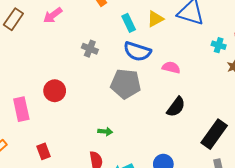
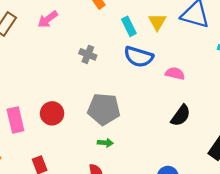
yellow triangle: (155, 19) -> (157, 22), turned -30
gray pentagon: (126, 84) -> (104, 109), moved
red circle: (55, 91) -> (52, 113), moved

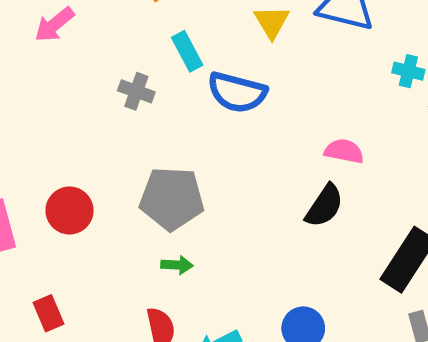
cyan rectangle: (129, 26) -> (187, 51), moved
pink semicircle: (175, 73) -> (344, 151), moved

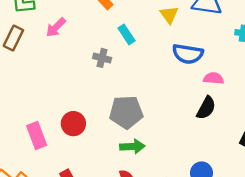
blue semicircle: (237, 92) -> (188, 54), moved
green arrow: (177, 265) -> (132, 146), size x1.5

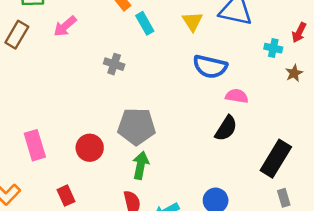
cyan rectangle: (126, 34) -> (145, 23), moved
red circle: (73, 124) -> (90, 148), moved
green arrow: (132, 146) -> (141, 165), turned -80

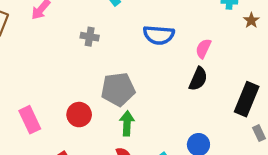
blue semicircle: (210, 67) -> (159, 35), moved
pink semicircle: (237, 96) -> (203, 49), turned -66

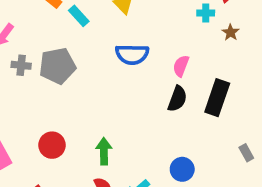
gray cross: (90, 37) -> (21, 65), moved
gray pentagon: (118, 89) -> (57, 66), moved
black rectangle: (247, 99) -> (217, 98), moved

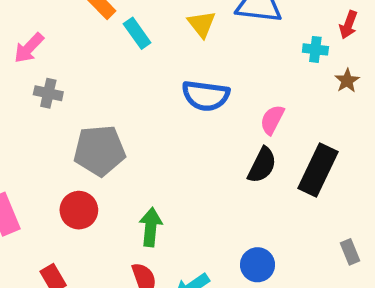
gray pentagon: (57, 66) -> (99, 151), moved

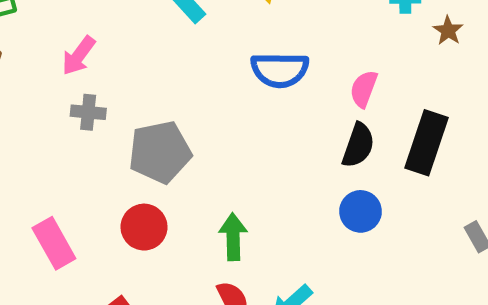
pink arrow: (29, 48) -> (79, 56), moved
gray cross: (48, 93) -> (88, 112), moved
blue circle: (258, 265) -> (361, 211), moved

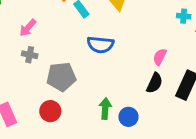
blue semicircle: (280, 70) -> (100, 45), moved
blue circle: (361, 211) -> (128, 117), moved
green arrow: (233, 237) -> (105, 109), moved

